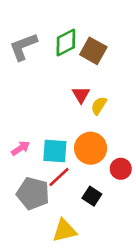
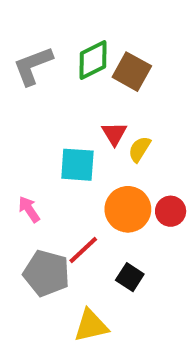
pink arrow: (21, 148) -> (29, 209), turned -90
cyan square: (55, 151) -> (77, 165), moved
red circle: (121, 169) -> (171, 211), moved

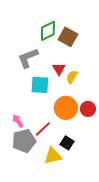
gray L-shape: (33, 66) -> (28, 58), moved
pink arrow: (29, 209) -> (18, 121), moved
gray pentagon: (46, 273) -> (24, 141), turned -30
yellow triangle: (91, 326) -> (53, 156), moved

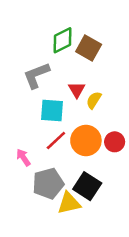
red line: (43, 129) -> (56, 141), moved
gray pentagon: (24, 141) -> (48, 184), moved
black square: (67, 143) -> (87, 186), size x1.5

